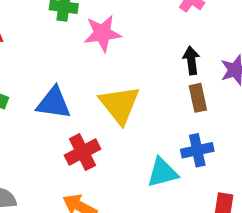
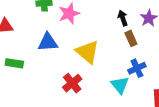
blue triangle: (54, 103) -> (48, 42), moved
cyan triangle: (162, 173) -> (120, 85), turned -42

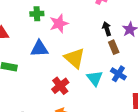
blue cross: (137, 68) -> (118, 74), turned -35
cyan triangle: (120, 85) -> (95, 78), moved

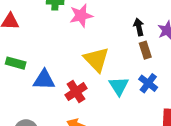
blue triangle: (39, 49) -> (44, 80), moved

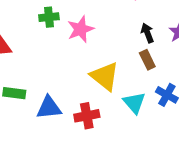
brown rectangle: (145, 50) -> (147, 60), moved
red cross: (76, 92) -> (87, 116), turned 30

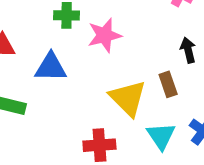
brown rectangle: (147, 60) -> (168, 84), moved
blue triangle: (49, 108) -> (51, 67), moved

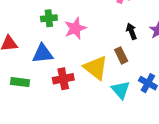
red cross: (99, 145) -> (63, 79), moved

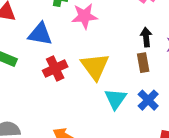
brown rectangle: (121, 55) -> (143, 63), moved
red cross: (63, 79) -> (55, 69), turned -30

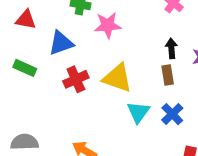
blue triangle: (40, 34) -> (61, 43), turned -30
yellow triangle: (95, 66) -> (117, 78), turned -36

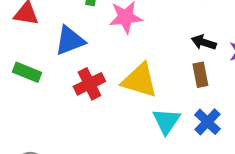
black arrow: (171, 48) -> (204, 42), turned -66

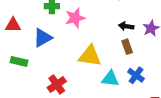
red cross: (89, 84) -> (57, 84), moved
cyan triangle: (166, 121) -> (110, 79), turned -48

